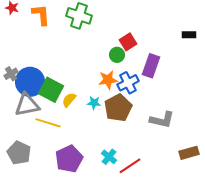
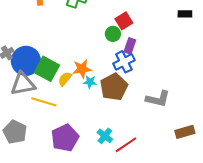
purple rectangle: (151, 66) -> (130, 46), moved, size x0.7
orange star: (108, 80) -> (82, 69), moved

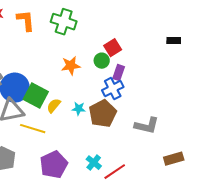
orange star: (82, 69) -> (71, 66), moved

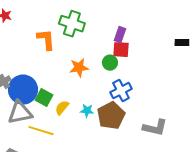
orange L-shape: (26, 21) -> (46, 40), moved
red square: (113, 48) -> (121, 50), turned 36
purple rectangle: (119, 73) -> (120, 35), moved
green square: (36, 96) -> (44, 98), size x0.7

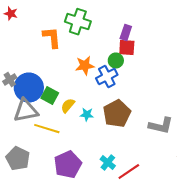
blue cross: (121, 91) -> (107, 77), moved
cyan star: (87, 111) -> (87, 115), moved

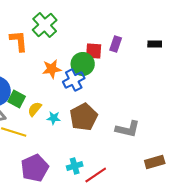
green cross: (78, 22) -> (45, 25), turned 30
purple rectangle: (126, 33) -> (116, 44), moved
green circle: (116, 61) -> (83, 64), size x1.5
cyan cross: (108, 163) -> (75, 166), turned 35

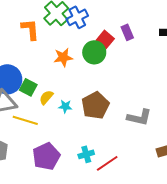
purple rectangle: (116, 44) -> (127, 32), turned -42
red square: (94, 51) -> (105, 39), turned 36
blue cross: (74, 80) -> (77, 17), moved

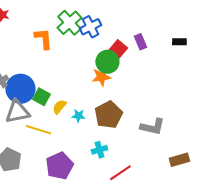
orange star: (63, 57) -> (101, 77), moved
cyan cross: (86, 154) -> (99, 150), moved

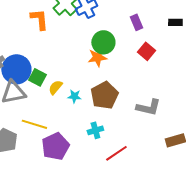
red square: (118, 49) -> (146, 51), moved
yellow line: (38, 130) -> (34, 124), moved

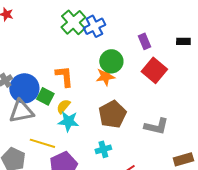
orange L-shape: (39, 19) -> (64, 76), moved
red square: (146, 51) -> (154, 70), size x1.4
cyan star: (74, 96) -> (68, 121), moved, size x1.5

